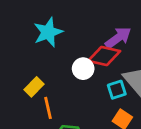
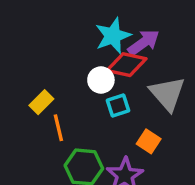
cyan star: (48, 32) -> (113, 36), moved
cyan square: (117, 90) -> (118, 106), moved

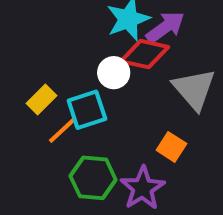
cyan square: (118, 106) -> (87, 110), moved, size x1.4
orange line: (58, 128) -> (62, 130), turned 60

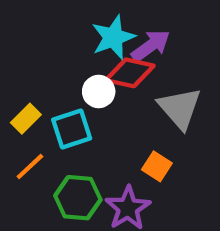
orange line: (62, 130) -> (30, 166), moved

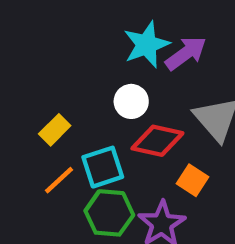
red diamond: (130, 73) -> (157, 141), moved
cyan square: (72, 129) -> (103, 167), moved

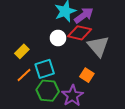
red diamond: (157, 141) -> (80, 33), moved

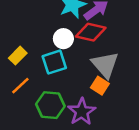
gray triangle: (98, 46) -> (105, 65), moved
cyan square: (45, 69) -> (54, 62), moved

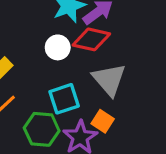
cyan square: (54, 62) -> (64, 99), moved
orange square: (100, 86) -> (103, 121), moved

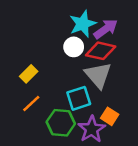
white circle: (58, 47) -> (74, 47), moved
gray triangle: (109, 80) -> (98, 75), moved

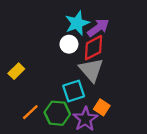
red diamond: (101, 51) -> (94, 48), turned -40
yellow rectangle: (29, 74) -> (16, 71), moved
orange line: (31, 103) -> (30, 112), moved

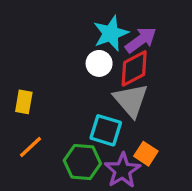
yellow rectangle: (16, 71) -> (24, 102), turned -35
cyan square: (74, 91) -> (106, 130), turned 35
orange line: (30, 112) -> (31, 147), moved

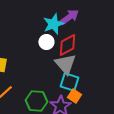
purple arrow: (141, 40) -> (69, 17), moved
cyan square: (106, 130) -> (69, 82), moved

